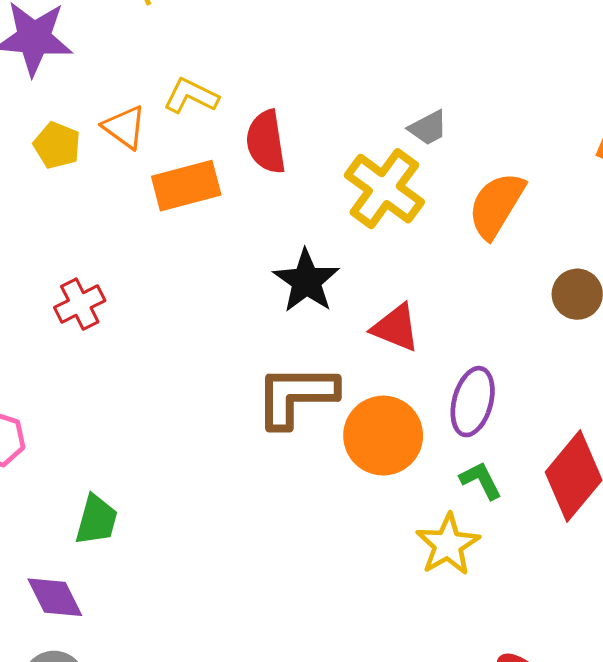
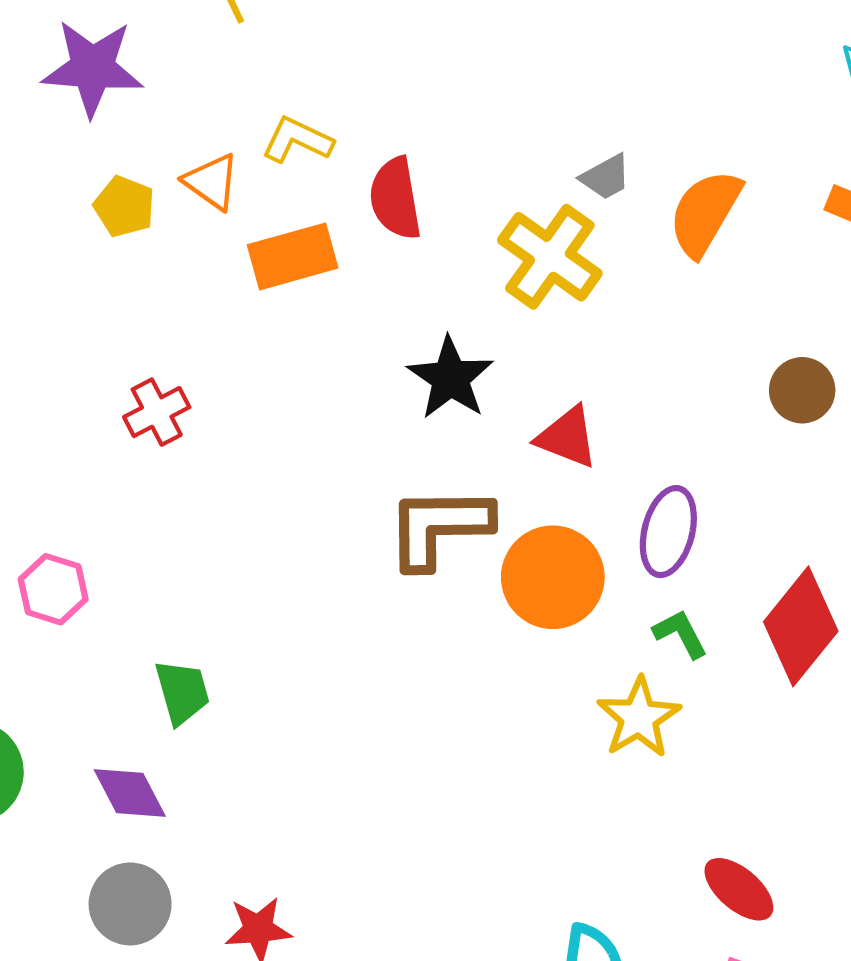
orange semicircle: (496, 205) -> (705, 213), moved
green trapezoid: (96, 520) -> (182, 692), turned -30

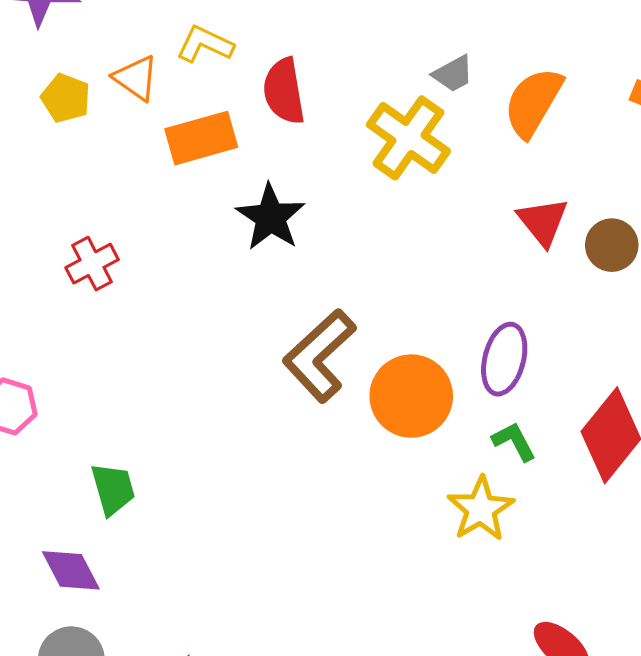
black star: (450, 378) -> (271, 217), moved
red triangle: (567, 437) -> (543, 222), moved, turned 30
brown L-shape: (439, 527) -> (319, 356), turned -42

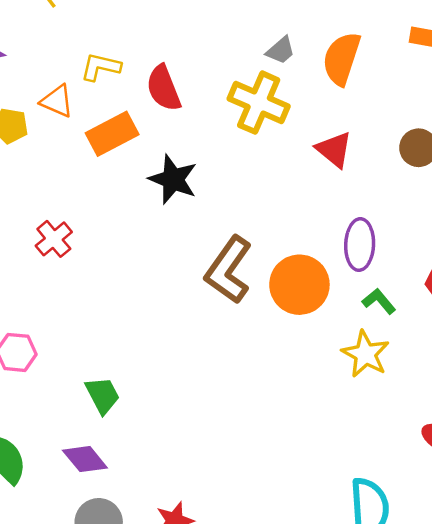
red triangle: (543, 222) -> (334, 150), moved

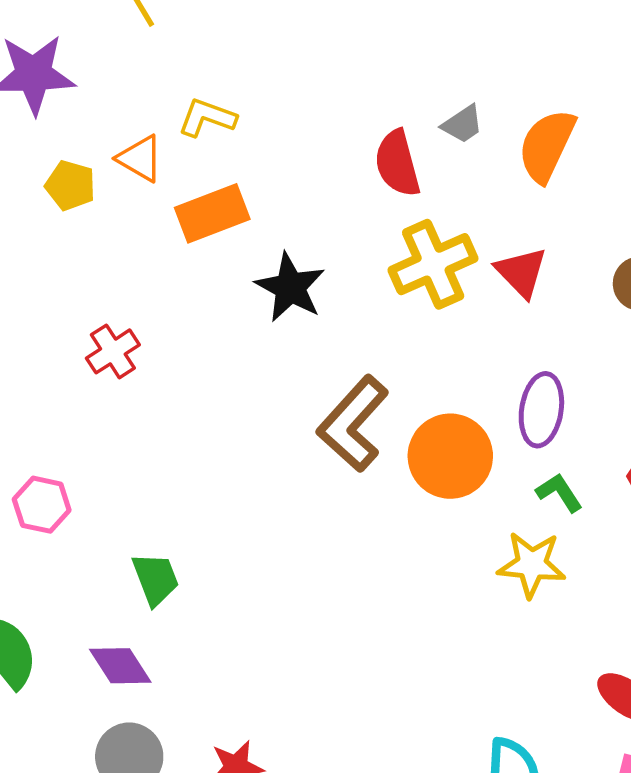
red semicircle: (164, 88) -> (397, 163), moved
yellow cross: (259, 103) -> (433, 264), moved, turned 36
yellow star: (365, 354) -> (532, 564), turned -30

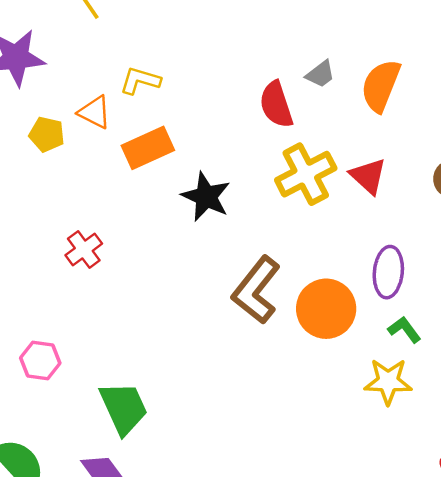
green trapezoid: (156, 579) -> (124, 408), size x1.4

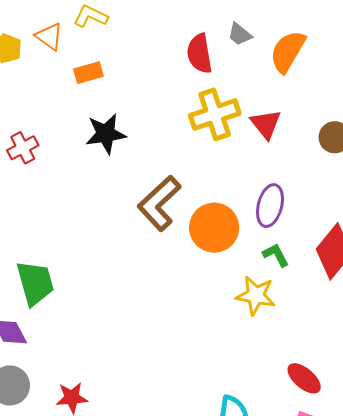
gray trapezoid: (320, 74) -> (240, 34), turned 68
orange rectangle: (148, 148) -> (88, 73), size x0.7
black star: (206, 197) -> (106, 134), moved, turned 30

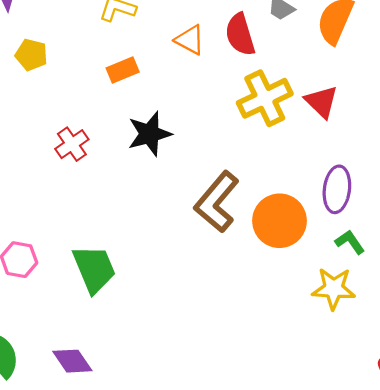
orange triangle: (49, 36) -> (190, 40), moved
red cross: (23, 148) -> (72, 144), moved
green trapezoid: (35, 283) -> (94, 269), moved

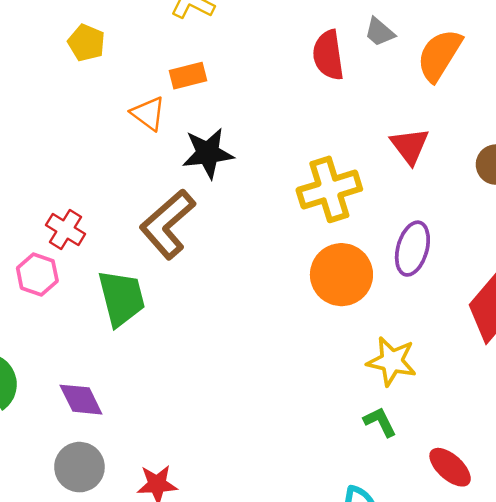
orange triangle: (190, 40) -> (148, 113), moved
yellow cross: (265, 98) -> (329, 189), moved
red cross: (72, 144) -> (66, 230), moved, turned -32
brown L-shape: (217, 202) -> (167, 224), moved
green L-shape: (350, 242) -> (380, 422), moved

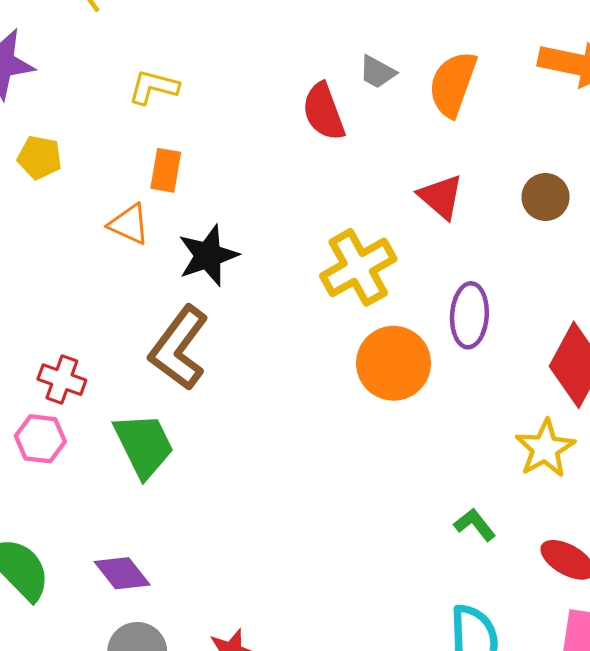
orange rectangle: (188, 76) -> (166, 170), turned -54
yellow star: (392, 361) -> (545, 448), moved, turned -30

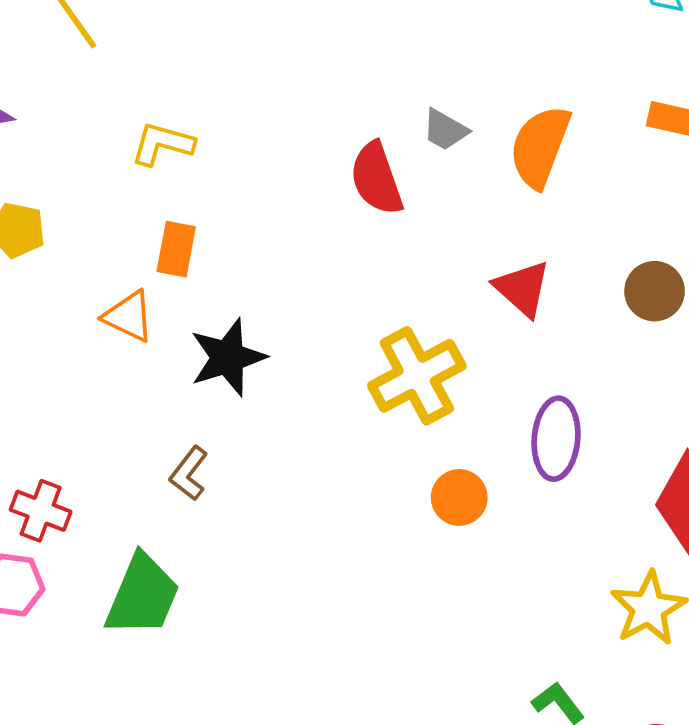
brown L-shape: (179, 348) -> (189, 473), size x0.5
orange circle: (394, 363) -> (459, 497), size x0.6
green trapezoid: (144, 445) -> (143, 595), turned 48

